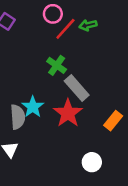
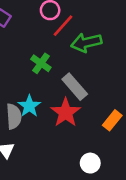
green arrow: (88, 25) -> (86, 43), moved, size x1.6
green cross: (57, 65) -> (41, 63), moved

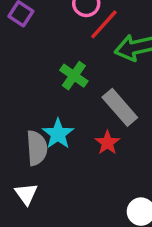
red star: (66, 113) -> (107, 143), size x0.6

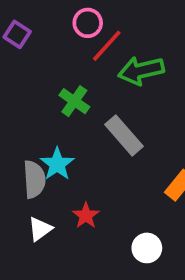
red star: (107, 143) -> (86, 216), moved
white triangle: (26, 194) -> (40, 229), moved, turned 30

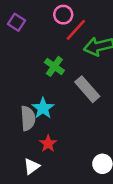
red star: (86, 216) -> (48, 144), moved
white triangle: (40, 229) -> (32, 166), moved

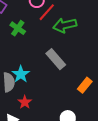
green cross: (54, 66) -> (18, 28), moved

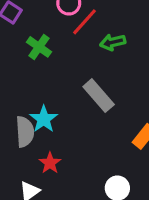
green arrow: (65, 25) -> (113, 42), size x0.7

